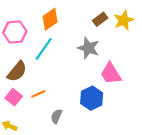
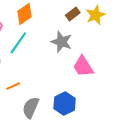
blue hexagon: (92, 98) -> (65, 104), moved
gray semicircle: (56, 116) -> (31, 108), size x1.5

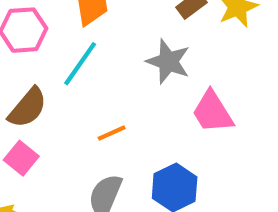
orange line: (13, 86) -> (112, 133), moved

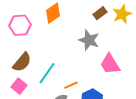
cyan line: (80, 64) -> (47, 73), moved
orange line: (112, 133) -> (71, 85), moved

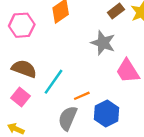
brown semicircle: (22, 62) -> (24, 69), turned -110

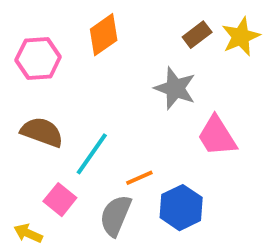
pink square: (21, 97) -> (60, 200), moved

